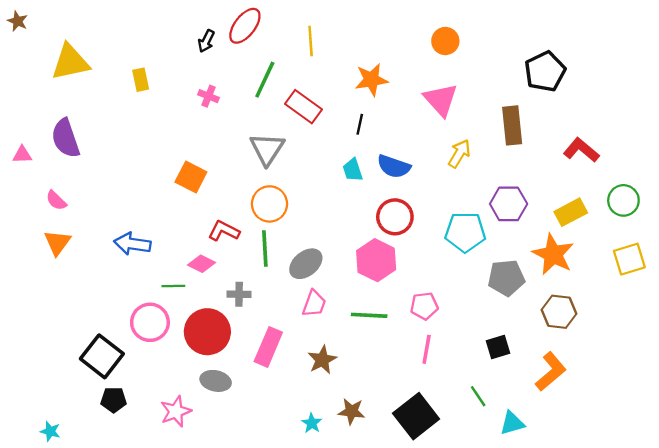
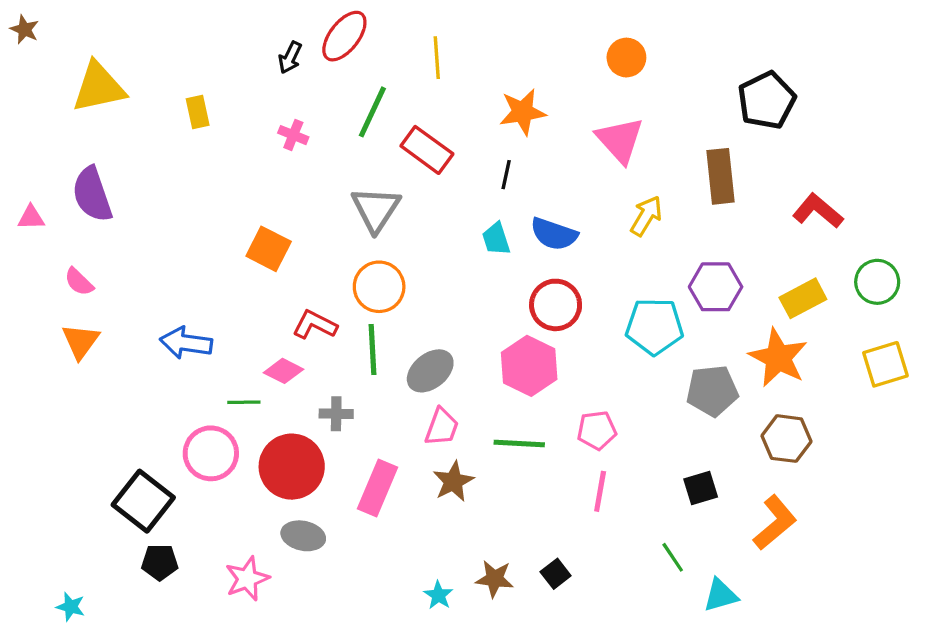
brown star: (322, 360) -> (453, 481), moved
black square: (416, 416) -> (556, 574), moved, size x0.5

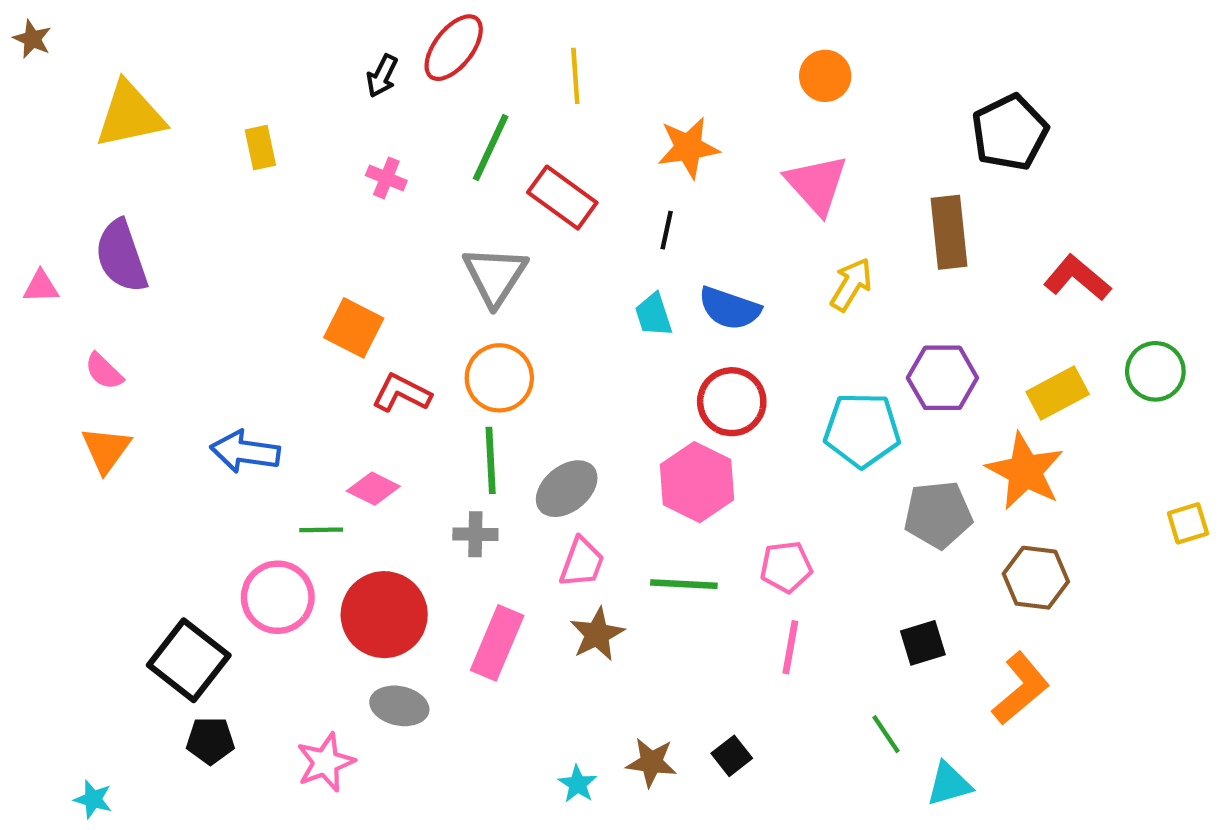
red L-shape: (315, 325) -> (402, 393), moved
yellow square: (885, 364) -> (1188, 523), moved, size x0.7
gray cross: (336, 414) -> (475, 534), moved

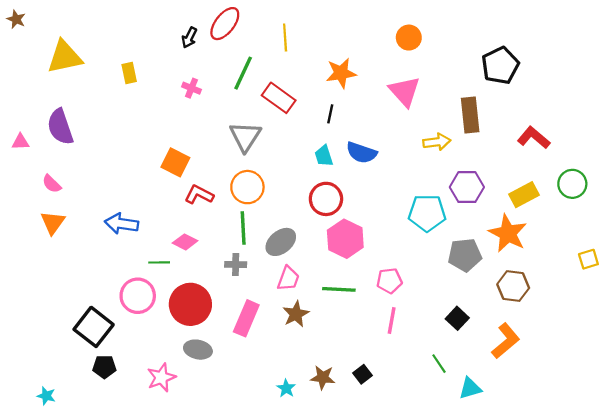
yellow arrow: (851, 284) -> (437, 142), moved, turned 52
red circle: (732, 402) -> (326, 199), moved
black square: (923, 643) -> (457, 318), turned -30

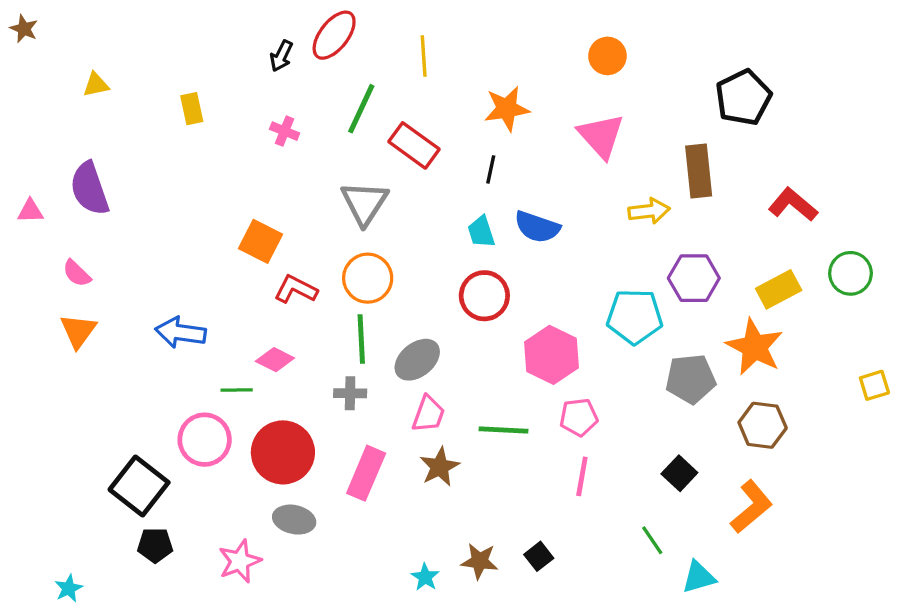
yellow triangle: (65, 57) -> (96, 85), size x0.5
pink hexagon: (345, 239) -> (552, 355), moved
cyan star: (46, 396) -> (69, 588), turned 30

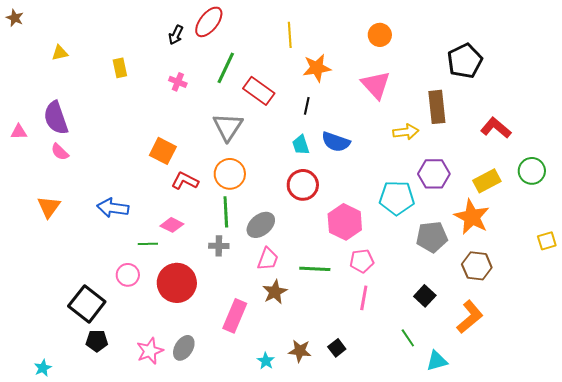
yellow line: (424, 56) -> (290, 35), moved
pink semicircle: (77, 273) -> (60, 152), moved
pink circle: (205, 440) -> (128, 275), size x0.7
pink rectangle: (366, 473) -> (235, 316), moved
gray ellipse: (294, 520) -> (184, 348), moved, turned -70

